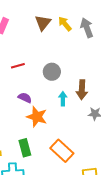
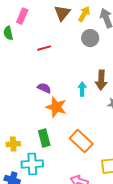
yellow arrow: (65, 24) -> (84, 14), turned 70
red line: (18, 66) -> (44, 48), moved
gray circle: (52, 72) -> (90, 38), moved

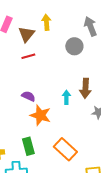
brown triangle: (62, 13) -> (26, 34), moved
yellow arrow: (84, 14) -> (46, 22), moved, turned -35

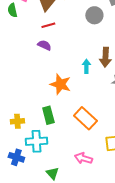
purple semicircle: (28, 96) -> (44, 45), moved

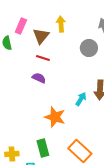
red line: (48, 25) -> (43, 58), turned 32
cyan arrow: (86, 66) -> (81, 99), turned 32

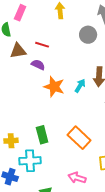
brown triangle: (41, 36) -> (18, 51), moved, turned 42
orange star: (55, 117) -> (54, 87), moved

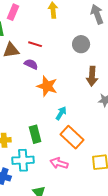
gray circle: (88, 35) -> (81, 44), moved
cyan arrow: (80, 86) -> (61, 113), moved
pink arrow: (77, 178) -> (59, 163), moved

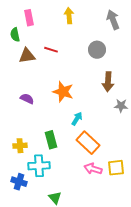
pink rectangle: (13, 12) -> (29, 18), turned -35
purple semicircle: (31, 64) -> (27, 99), moved
pink arrow: (59, 163) -> (93, 169), moved

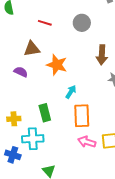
gray circle: (97, 50) -> (82, 23), moved
brown triangle: (27, 56) -> (32, 49), moved
orange rectangle: (88, 143) -> (82, 116), turned 45

